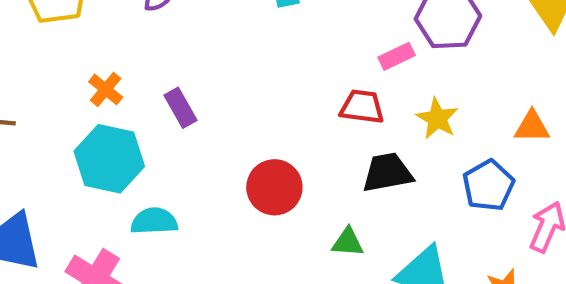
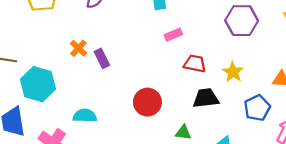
pink rectangle: (397, 56) -> (173, 35), moved
orange cross: (106, 89) -> (78, 48), moved
cyan hexagon: (109, 159) -> (38, 84), moved

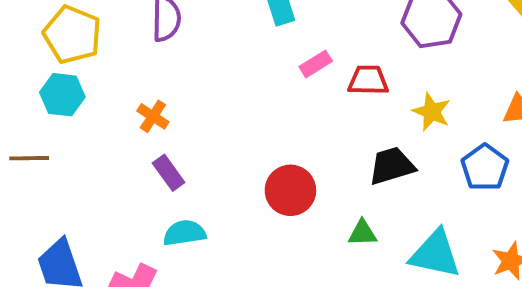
purple rectangle: (102, 58) -> (169, 173), moved
red trapezoid: (195, 64) -> (368, 80), moved
cyan hexagon: (38, 84) -> (62, 95), moved, size x0.7

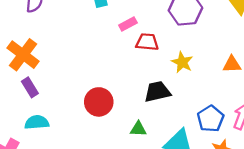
pink rectangle: (316, 64) -> (128, 24), moved
orange cross: (153, 116) -> (23, 55), size x1.8
blue pentagon: (485, 168) -> (211, 119), moved

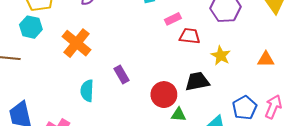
purple rectangle: (30, 87) -> (122, 75), moved
red circle: (99, 102) -> (164, 95), moved
cyan semicircle: (37, 122) -> (87, 91), moved, turned -85

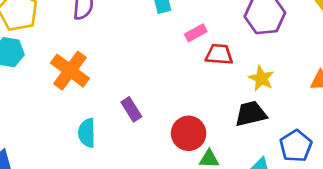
black trapezoid: (197, 81) -> (251, 114), moved

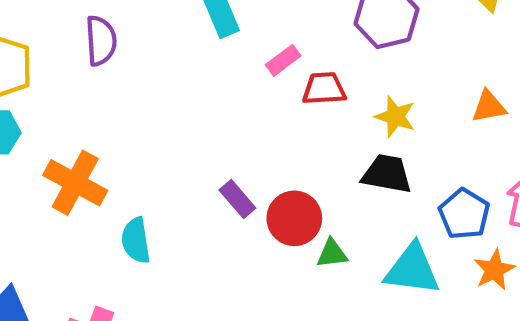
orange cross: (70, 71) -> (75, 183), moved
purple rectangle: (131, 109) -> (237, 199), moved
black trapezoid: (251, 114) -> (387, 174), turned 32

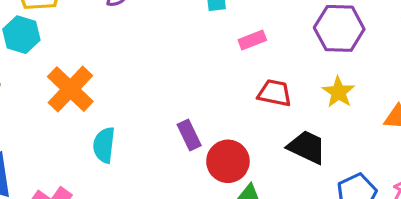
red trapezoid: (324, 89) -> (275, 93), moved
yellow star: (395, 117) -> (338, 92), moved

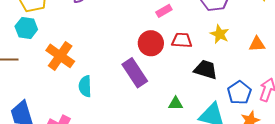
purple rectangle: (189, 135) -> (135, 73), size x1.6
red circle: (228, 161) -> (151, 43), moved

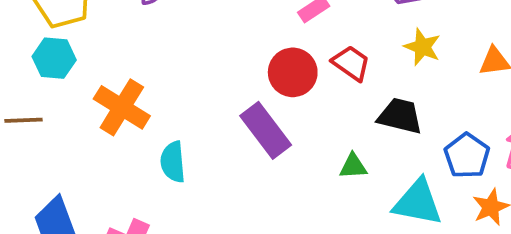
red trapezoid: (182, 40) -> (351, 63), turned 35
green triangle: (176, 104) -> (353, 166), moved

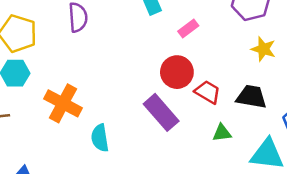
red trapezoid: (351, 63) -> (208, 92), moved

